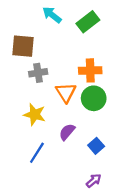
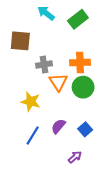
gray cross: (38, 73) -> (44, 65), moved
purple semicircle: (67, 132) -> (58, 126), moved
purple arrow: (94, 181) -> (75, 157), moved

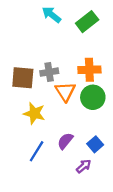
brown square: (20, 41) -> (23, 78), moved
purple arrow: (75, 157) -> (84, 166), moved

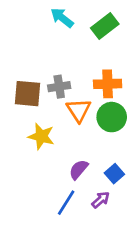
blue line: (37, 151) -> (66, 203), moved

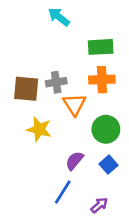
green rectangle: (105, 26) -> (101, 47), moved, turned 35
green circle: (112, 117) -> (106, 129), moved
purple arrow: (101, 200) -> (99, 205), moved

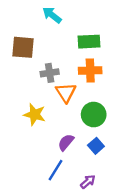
brown square: (26, 89) -> (23, 47), moved

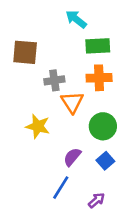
cyan arrow: (52, 15) -> (76, 19), moved

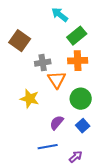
green rectangle: (98, 46) -> (77, 36), turned -36
brown square: (25, 52) -> (20, 41), turned 30
blue line: (61, 188) -> (48, 147), turned 48

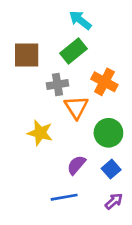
green rectangle: (77, 36) -> (74, 51), moved
brown square: (20, 41) -> (27, 55), turned -35
orange cross: (78, 61) -> (104, 82), turned 30
purple arrow: (76, 157) -> (114, 201), moved

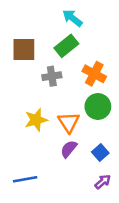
orange triangle: (76, 107) -> (69, 122), moved
yellow star: (40, 133) -> (36, 120), turned -30
green circle: (108, 133) -> (98, 106), moved
blue line: (64, 197) -> (25, 179), moved

